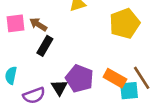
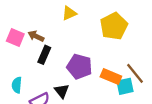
pink square: (15, 23) -> (15, 38), turned 36
purple pentagon: (79, 78) -> (79, 67), moved

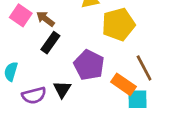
yellow pentagon: (114, 26) -> (118, 24), moved
brown line: (135, 73) -> (144, 68), moved

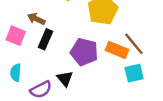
pink square: (21, 15) -> (16, 36), moved
orange rectangle: (123, 84) -> (117, 50), moved

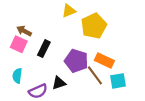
brown arrow: (36, 19) -> (24, 31), moved
brown line: (134, 44) -> (95, 75), moved
black triangle: (65, 79) -> (59, 83), turned 48

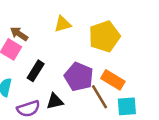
yellow triangle: (69, 11) -> (63, 24), moved
black rectangle: (44, 49) -> (36, 71), moved

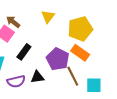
yellow triangle: (63, 24) -> (48, 17), turned -40
orange rectangle: (113, 80) -> (80, 53), moved

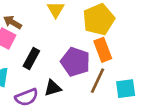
orange rectangle: (80, 53) -> (103, 50), turned 42
brown line: (73, 76) -> (97, 81), turned 60

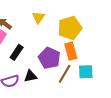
cyan square: (126, 89) -> (86, 72), moved

